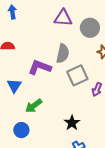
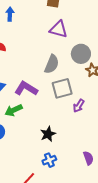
gray circle: (90, 28) -> (81, 54), moved
purple L-shape: (40, 67) -> (26, 88), moved

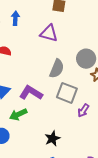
purple triangle: (59, 29) -> (49, 33), moved
gray square: (62, 88) -> (67, 93), turned 35

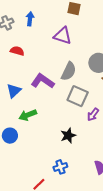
purple L-shape: (31, 93) -> (43, 81), moved
black star: (52, 139) -> (68, 136), moved

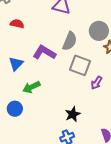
black star: (68, 136) -> (73, 114), moved

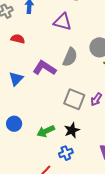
gray square: (80, 65) -> (74, 99), moved
green arrow: (31, 87) -> (46, 131), moved

